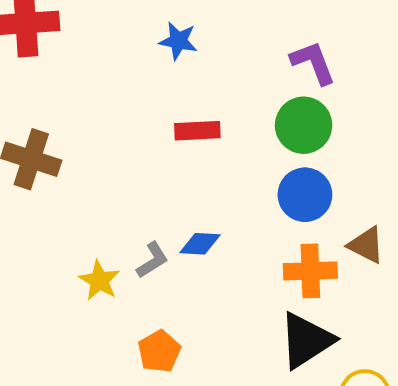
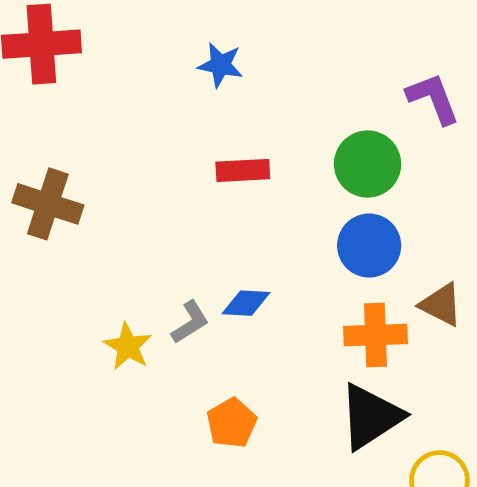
purple L-shape: (313, 63) -> (433, 98), moved
orange pentagon: (159, 351) -> (232, 423), moved

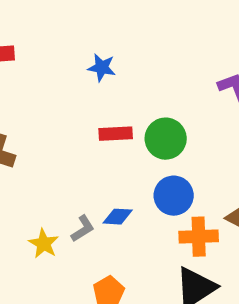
green circle: (368, 164) -> (166, 139), moved
blue circle: (369, 246) -> (174, 196), moved

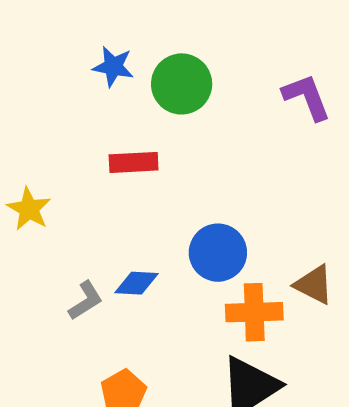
green circle: (166, 139) -> (182, 84), moved
yellow star: (44, 244) -> (29, 209), moved

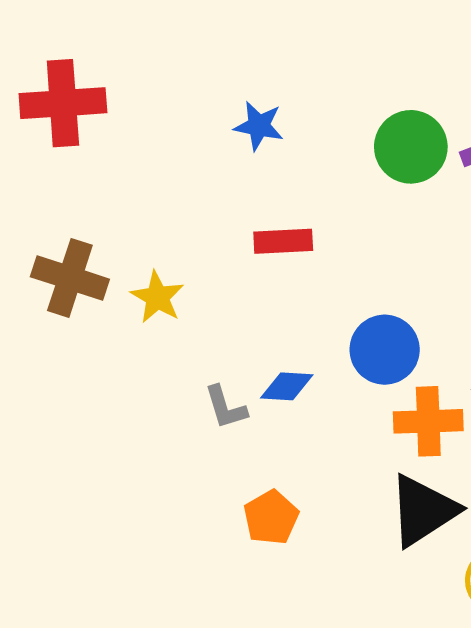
green circle: (182, 84) -> (411, 147), moved
gray L-shape: (86, 301) -> (226, 407), turned 105

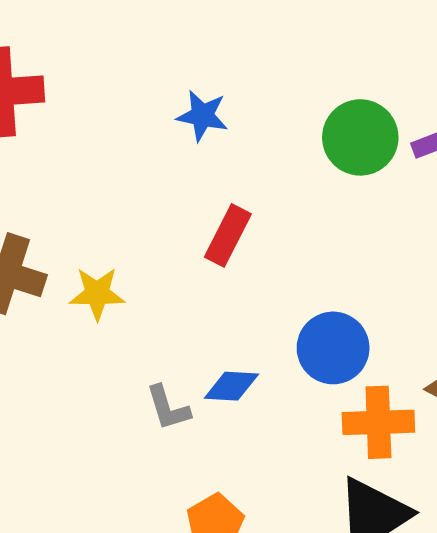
red rectangle: (283, 241) -> (228, 235), turned -60
yellow star: (157, 297) -> (97, 294), turned -30

